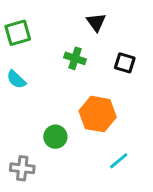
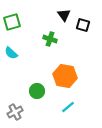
black square: (125, 63) -> (83, 25), moved
cyan line: (119, 161) -> (68, 107), moved
gray cross: (22, 168) -> (15, 112), turned -35

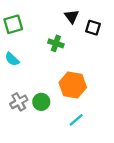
gray cross: (15, 112) -> (19, 102), moved

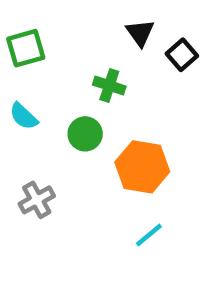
black square: (93, 28) -> (182, 55), turned 32
green circle: (41, 102) -> (85, 134), moved

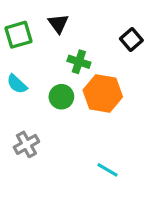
black triangle: (140, 33) -> (58, 24), moved
orange hexagon: (142, 167) -> (103, 94), moved
cyan line: (149, 235) -> (108, 170), turned 70

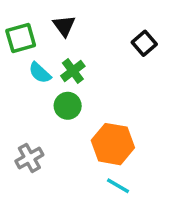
green cross: (79, 62) -> (73, 71), moved, turned 35
cyan semicircle: (17, 84) -> (40, 73), moved
orange hexagon: (103, 94) -> (113, 144), moved

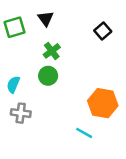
cyan semicircle: (40, 73) -> (13, 84), moved, turned 70
orange hexagon: (113, 144) -> (103, 103), moved
gray cross: (29, 158) -> (21, 113), turned 36

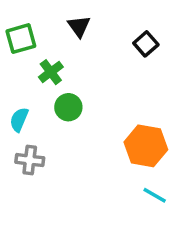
black triangle: (46, 19) -> (79, 26), moved
green cross: (52, 51) -> (51, 72), moved
cyan line: (84, 133) -> (155, 195), moved

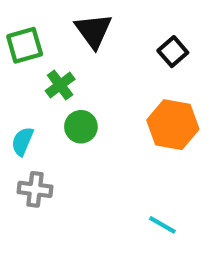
black triangle: (79, 26) -> (93, 31), size x1.4
orange hexagon: (146, 146) -> (173, 125), moved
cyan line: (155, 195) -> (162, 225), moved

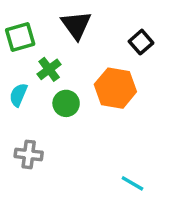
orange hexagon: (173, 125) -> (115, 88), moved
cyan semicircle: (22, 141) -> (18, 95), moved

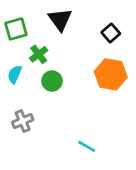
orange hexagon: (115, 88) -> (111, 74), moved
gray cross: (29, 154) -> (23, 121), turned -30
cyan line: (132, 183) -> (87, 146), moved

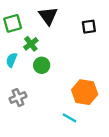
black square: (111, 33) -> (89, 27), turned 32
orange hexagon: (111, 74) -> (85, 92), moved

